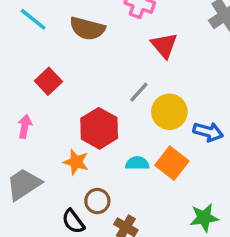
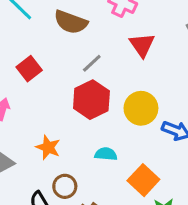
gray line: (139, 92) -> (92, 63), moved
red hexagon: (99, 128) -> (91, 100), moved
orange square: (172, 163) -> (143, 180), moved

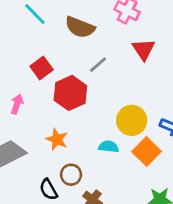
red hexagon: (91, 100) -> (70, 93), moved
yellow circle: (141, 108) -> (132, 120), moved
orange square: (143, 180) -> (147, 151), moved

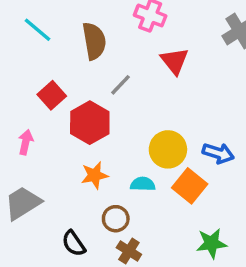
brown semicircle: (80, 27) -> (94, 41), turned -116
orange star: (57, 139) -> (95, 175), moved, turned -30
brown circle: (71, 175) -> (116, 219), moved

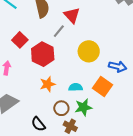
red triangle: (175, 61) -> (72, 15), moved
yellow circle: (168, 149) -> (89, 51), moved
green star: (211, 243) -> (83, 107), moved

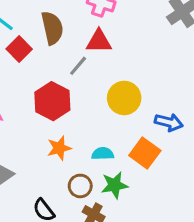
red triangle: (72, 15) -> (99, 41), turned -48
red square: (20, 40) -> (19, 49), moved

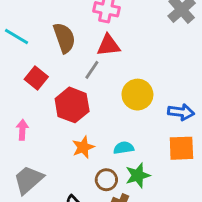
red square: (19, 49) -> (36, 78), moved
orange square: (145, 153) -> (181, 148), moved, turned -32

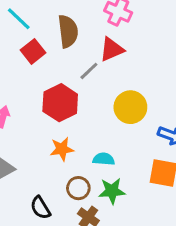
red triangle: (108, 45) -> (112, 49), turned -30
red square: (36, 78) -> (33, 51), moved

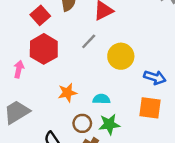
gray line: (89, 71) -> (89, 41), moved
red hexagon: (60, 103) -> (44, 49), moved

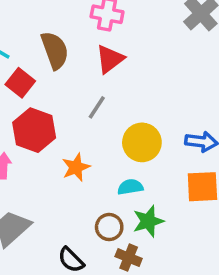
yellow circle: (121, 56) -> (142, 142), moved
orange star: (67, 93) -> (76, 167), moved

